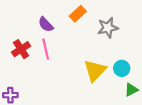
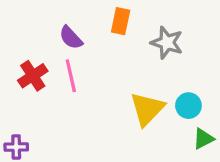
orange rectangle: (78, 14) -> (121, 21), turned -35
gray star: (108, 28) -> (167, 43), turned 30

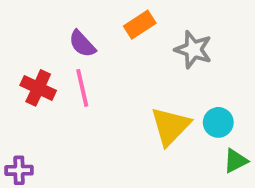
orange rectangle: (121, 21) -> (140, 25), turned 45
red cross: (33, 76) -> (38, 88), turned -32

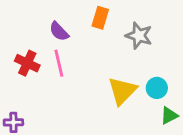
orange rectangle: (140, 25) -> (100, 18), turned -40

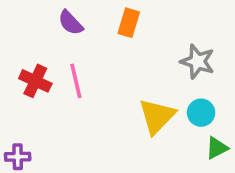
purple semicircle: (59, 31) -> (71, 23), moved
gray star: (139, 36) -> (198, 62), moved

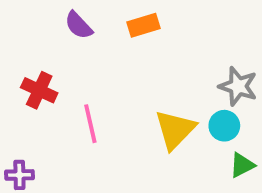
orange rectangle: (129, 23) -> (144, 25), turned 56
gray star: (198, 62) -> (238, 86), moved
pink line: (76, 81) -> (90, 124), moved

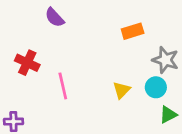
orange rectangle: (144, 25) -> (133, 31), moved
yellow triangle: (175, 130) -> (122, 90), size x0.6

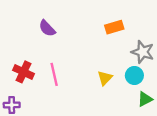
purple semicircle: (55, 17) -> (47, 28), moved
red cross: (27, 63) -> (23, 72), moved

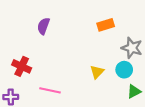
purple semicircle: (47, 28) -> (43, 26), turned 63
pink line: (54, 74) -> (50, 90), moved, turned -65

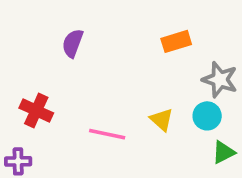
yellow triangle: (97, 72) -> (162, 120), turned -32
pink line: (50, 90) -> (107, 134), moved

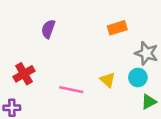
red cross: (36, 110) -> (24, 74), turned 35

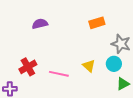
purple semicircle: (48, 29) -> (40, 24), turned 56
red cross: (24, 74) -> (28, 67), moved

